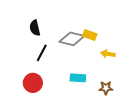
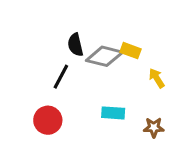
black semicircle: (35, 28) -> (75, 45), moved
yellow arrow: (108, 54) -> (157, 78), turned 48

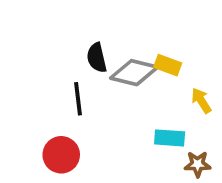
black line: (61, 77) -> (78, 99), turned -35
cyan rectangle: (113, 113) -> (170, 138), moved

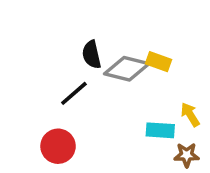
black line: (78, 99) -> (74, 93), turned 56
yellow arrow: (201, 101) -> (190, 114), moved

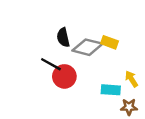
black line: (74, 93) -> (51, 64), turned 70
red circle: (58, 146) -> (64, 76), moved

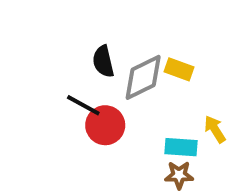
gray diamond: (88, 47) -> (143, 77), turned -40
brown star: (129, 107) -> (179, 175), moved

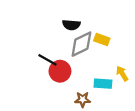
black semicircle: (103, 61) -> (71, 25), moved, turned -72
brown star: (179, 175) -> (83, 100), moved

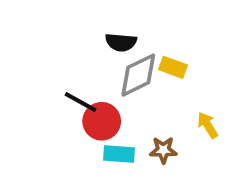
cyan rectangle: (103, 84) -> (119, 154), moved
brown star: (83, 100) -> (163, 150), moved

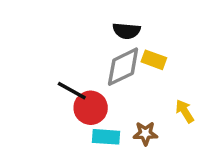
black semicircle: (121, 42) -> (127, 31), moved

